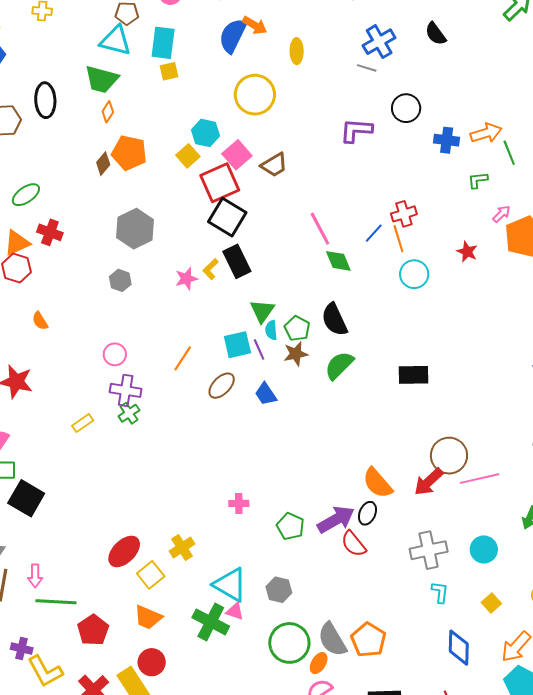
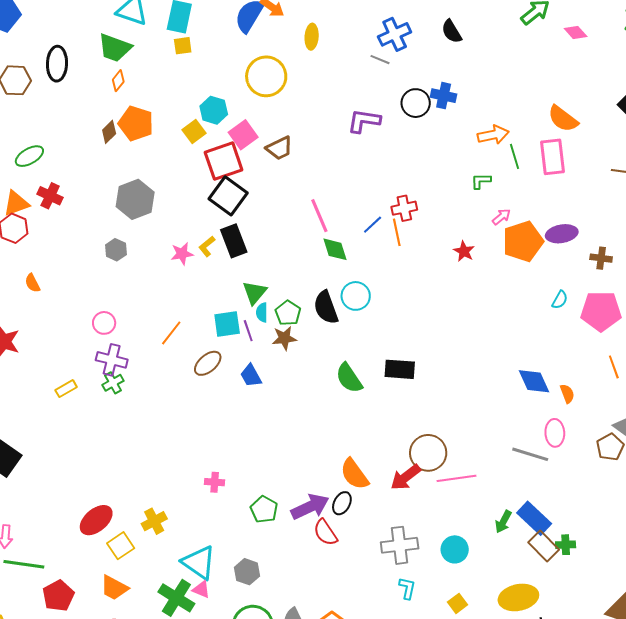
blue cross: (447, 140) -> (444, 96), moved
cyan circle: (414, 274) -> (356, 296), moved
green semicircle: (339, 365) -> (349, 378), moved, turned -84

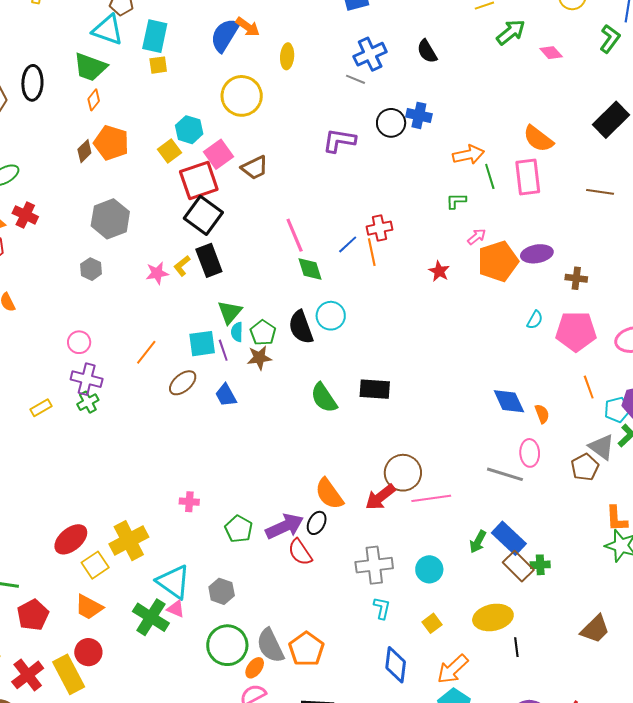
yellow cross: (154, 521) -> (129, 541), size x1.5

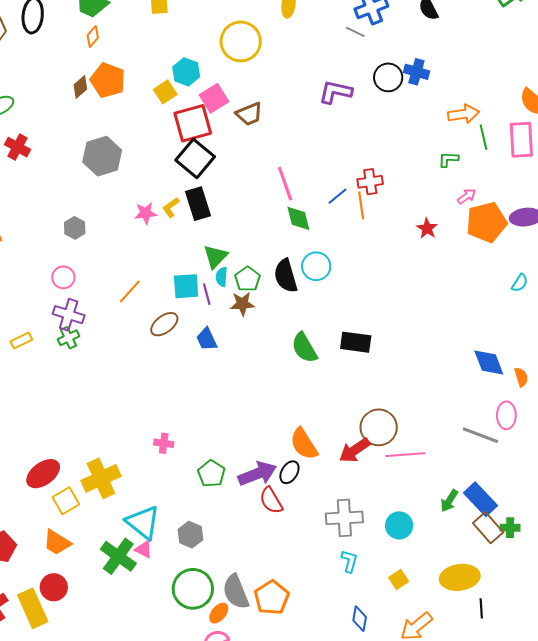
gray hexagon: (91, 269) -> (75, 228), moved
blue diamond: (396, 665) -> (360, 619), size x0.7

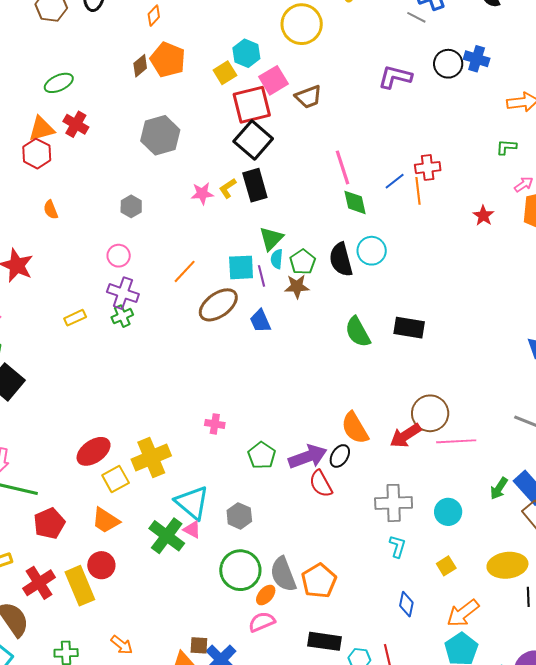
brown ellipse: (164, 324) -> (218, 305), size x1.4

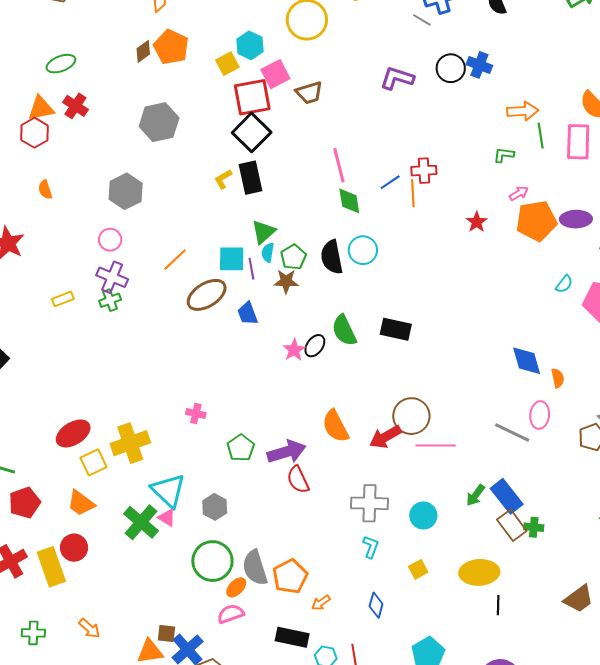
pink star: (202, 193) -> (294, 350), moved, turned -30
gray hexagon: (131, 206) -> (126, 191), size x1.6
black ellipse: (340, 456) -> (315, 346), moved
orange arrow: (463, 613) -> (321, 603), moved, size x0.6

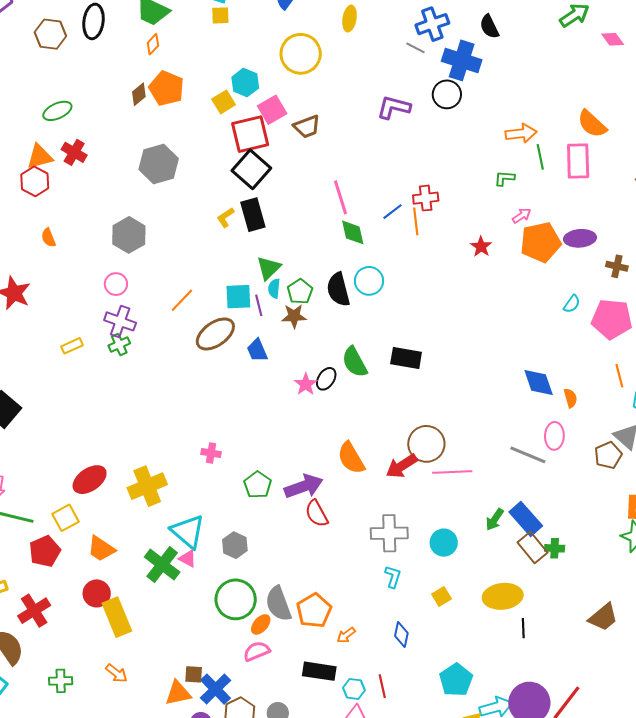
blue cross: (479, 65) -> (462, 60), moved, size x1.5
yellow square: (93, 462) -> (65, 518), moved
yellow rectangle: (51, 567) -> (117, 617), moved

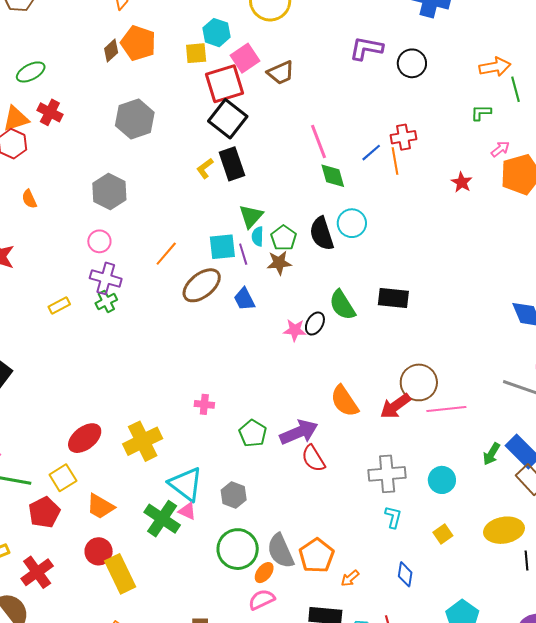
black circle: (447, 94) -> (412, 63), moved
yellow square: (224, 102) -> (196, 53), turned 30
pink star: (306, 384) -> (295, 330), turned -30

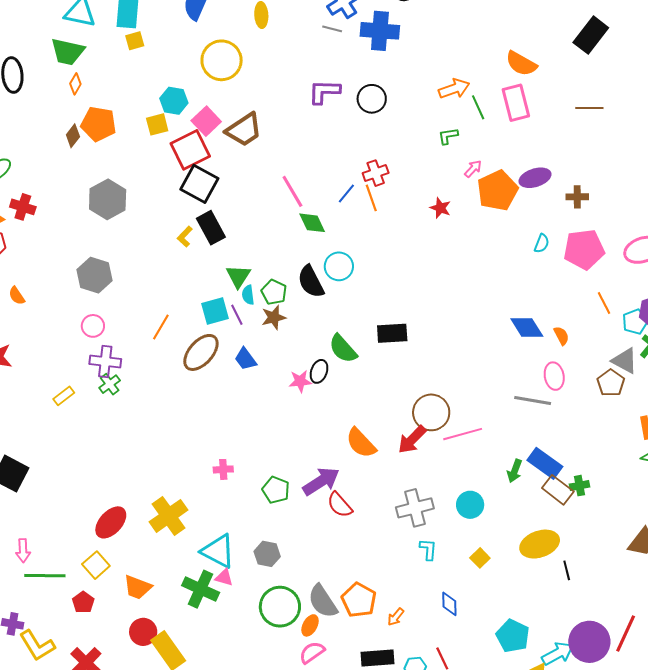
brown trapezoid: (281, 73) -> (244, 130), size x1.4
red pentagon: (44, 512) -> (83, 602), size x0.7

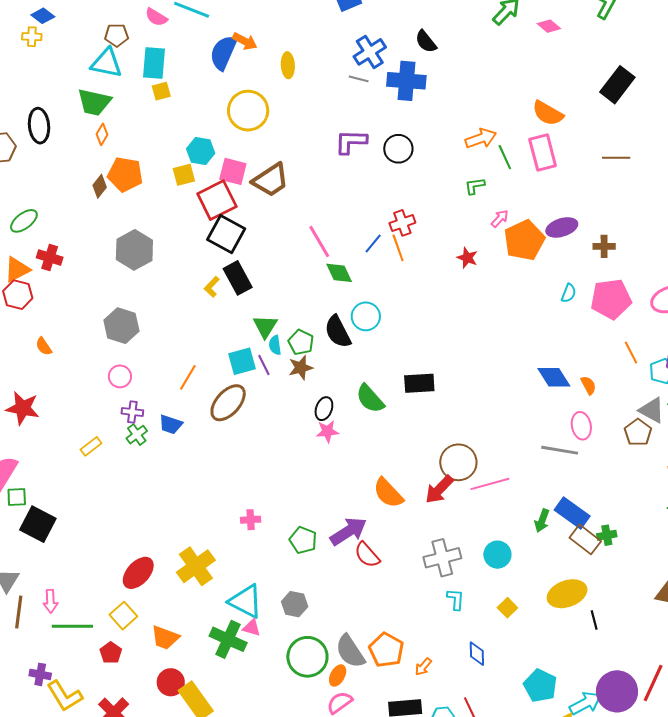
pink square: (206, 121) -> (233, 171), turned -32
blue trapezoid: (245, 359) -> (171, 424), moved, turned -35
purple cross: (105, 362) -> (132, 412), size x0.7
black ellipse: (319, 371) -> (324, 409), moved

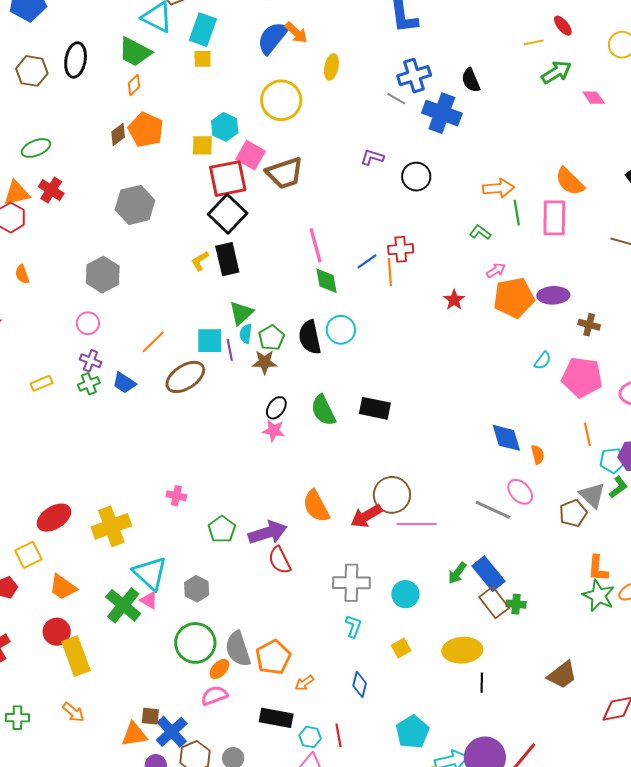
purple L-shape: (351, 142) -> (372, 157), size x0.7
green L-shape: (475, 186) -> (480, 232), turned 30
pink ellipse: (581, 426) -> (520, 492), turned -48

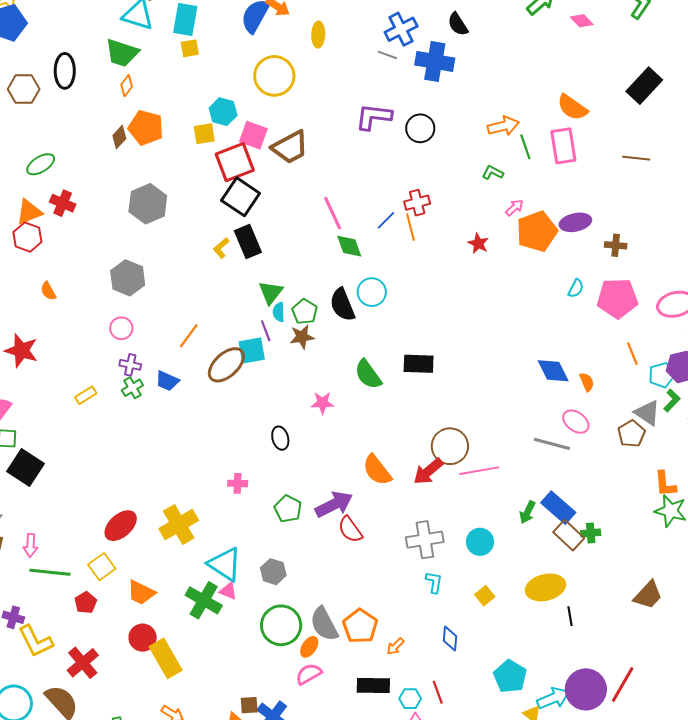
purple L-shape: (372, 157) -> (374, 117), size x1.6
cyan square: (210, 341) -> (252, 350), moved
black ellipse: (276, 408) -> (280, 438), moved, turned -40

